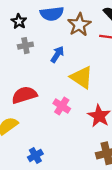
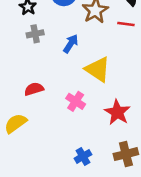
red semicircle: (24, 95) -> (34, 89), size x0.7
blue cross: (35, 155) -> (83, 156), moved

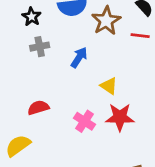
yellow triangle: (98, 69) -> (109, 86), size x0.6
red star: (117, 112) -> (120, 117), moved, turned -30

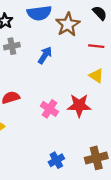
red line: (140, 36) -> (96, 46), moved
yellow triangle: (109, 86) -> (96, 76), moved

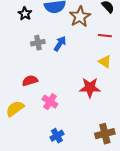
gray cross: (12, 46) -> (38, 43), moved
pink cross: (49, 109) -> (50, 102), moved
blue cross: (56, 160) -> (57, 136), moved

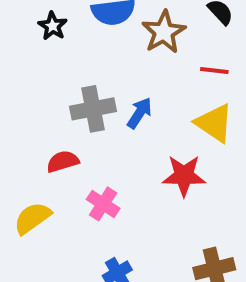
gray cross: (38, 43) -> (93, 109), moved, size x1.5
blue arrow: (60, 44) -> (139, 113), moved
yellow triangle: (105, 62) -> (214, 123), size x1.5

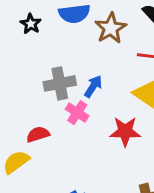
red semicircle: (63, 161) -> (38, 134), moved
pink cross: (103, 204) -> (77, 113), moved

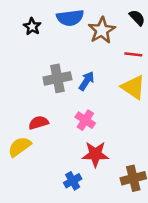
pink cross: (77, 113) -> (85, 120), moved
red star: (125, 131) -> (95, 154), moved

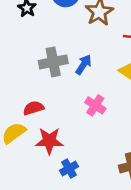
pink cross: (85, 120) -> (95, 105), moved
red star: (95, 154) -> (49, 141), moved

